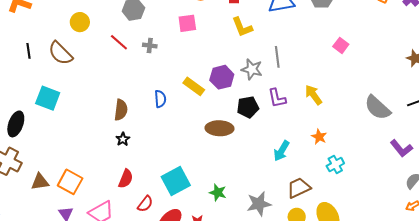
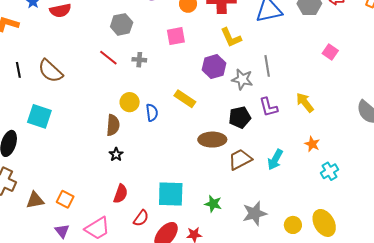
yellow circle: (80, 22) -> (130, 102), moved
purple hexagon: (222, 77) -> (214, 67), moved
cyan square: (176, 181) -> (171, 194), turned 32
orange square: (70, 182) -> (65, 199), size x0.7
brown trapezoid: (299, 188) -> (240, 159), moved

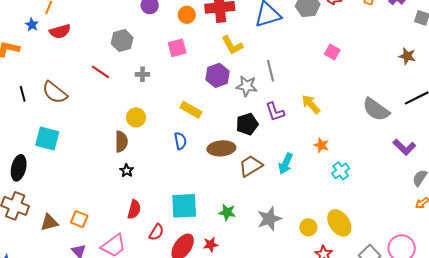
red line: (108, 58) -> (100, 72), moved
blue semicircle: (152, 113) -> (180, 141), moved

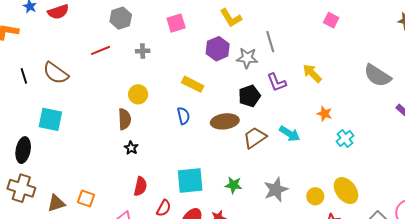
red line: (100, 72) -> (101, 50), turned -54
cyan arrow: (286, 164) -> (290, 134), turned -80

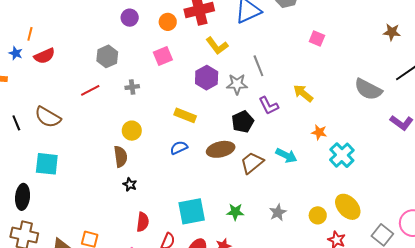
blue semicircle: (183, 116) -> (179, 148), turned -96
cyan cross: (345, 139) -> (342, 155), size x1.4
gray star: (276, 190) -> (278, 212), size x0.7

